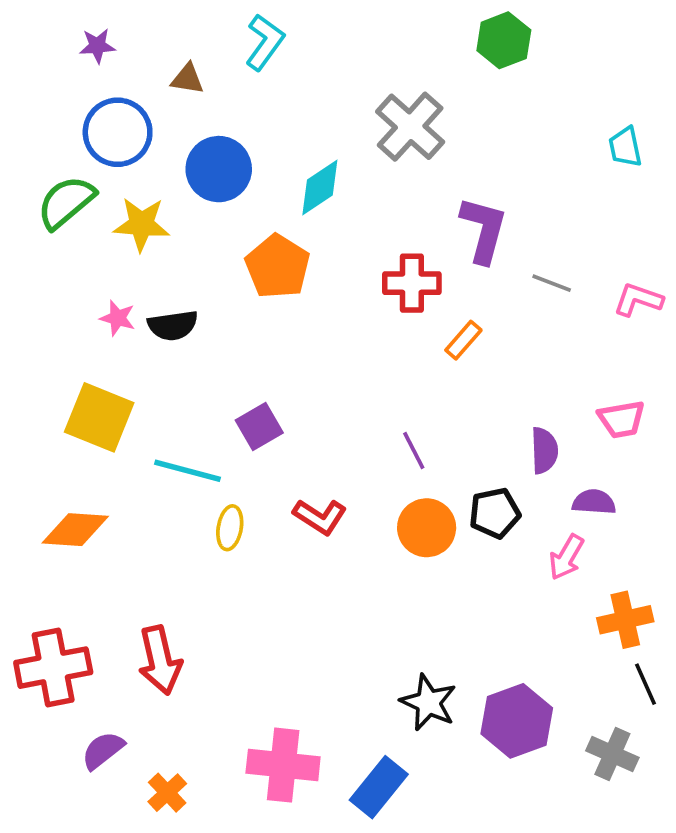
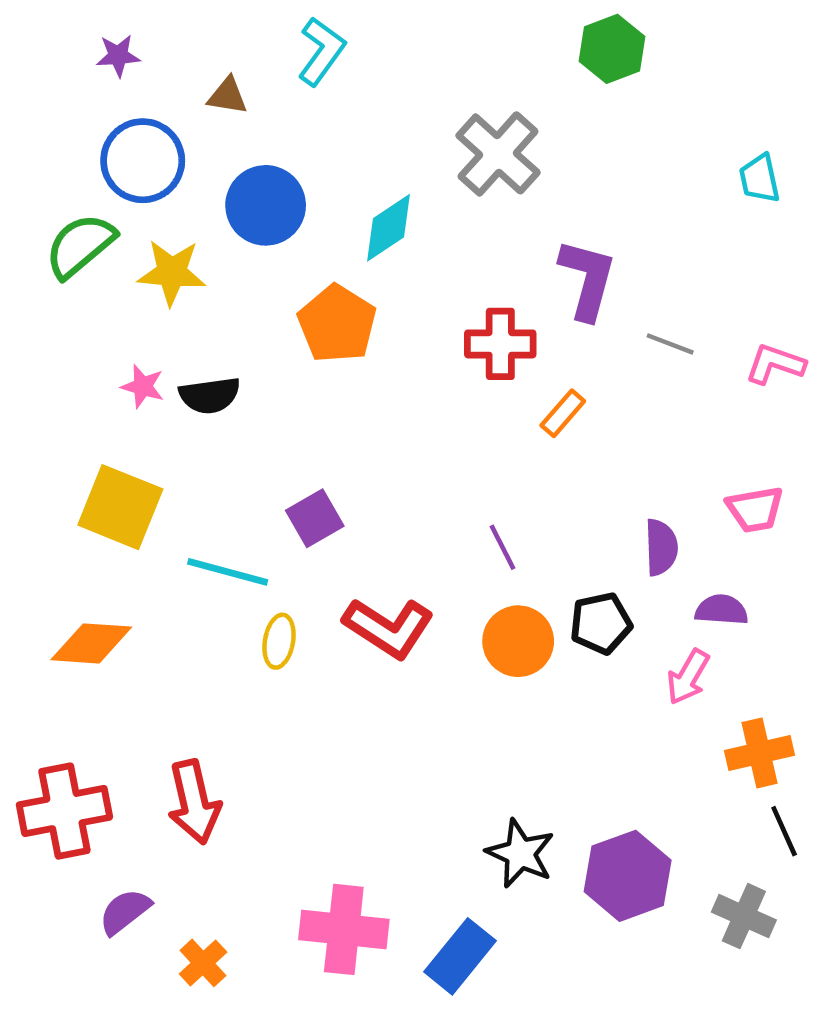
red L-shape: (320, 517) -> (389, 628), size x1.4

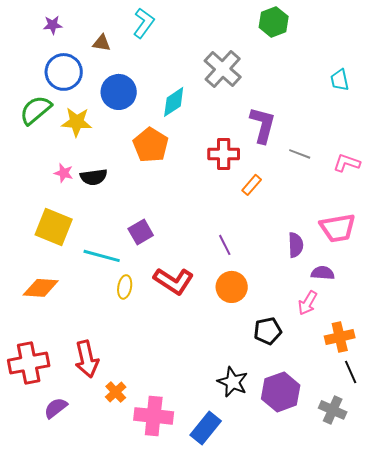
pink trapezoid: (755, 509) -> (338, 228), size x1.4
black pentagon: (601, 623) -> (268, 331), moved
orange cross: (203, 963) -> (116, 392), moved

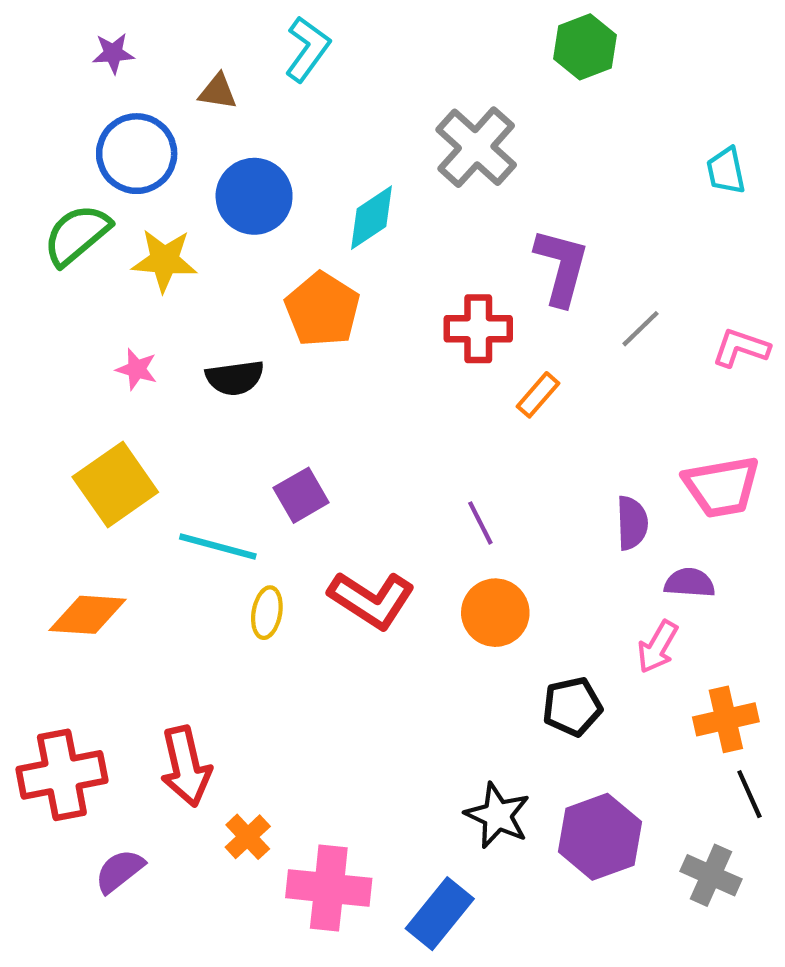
gray line: (300, 154) -> (641, 329), turned -65
black semicircle: (94, 177) -> (235, 378), moved
yellow square: (54, 227) -> (115, 485), turned 33

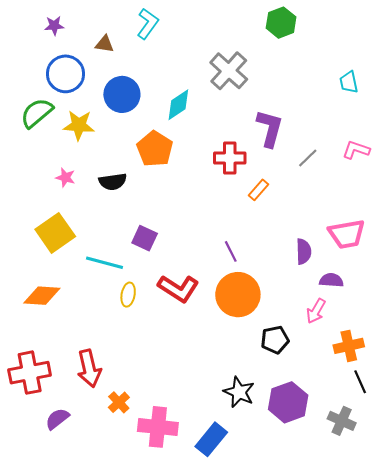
pink L-shape: (741, 348) -> (356, 150), moved
purple square: (301, 495) -> (145, 238), turned -35
orange circle: (495, 613) -> (238, 295), size x1.4

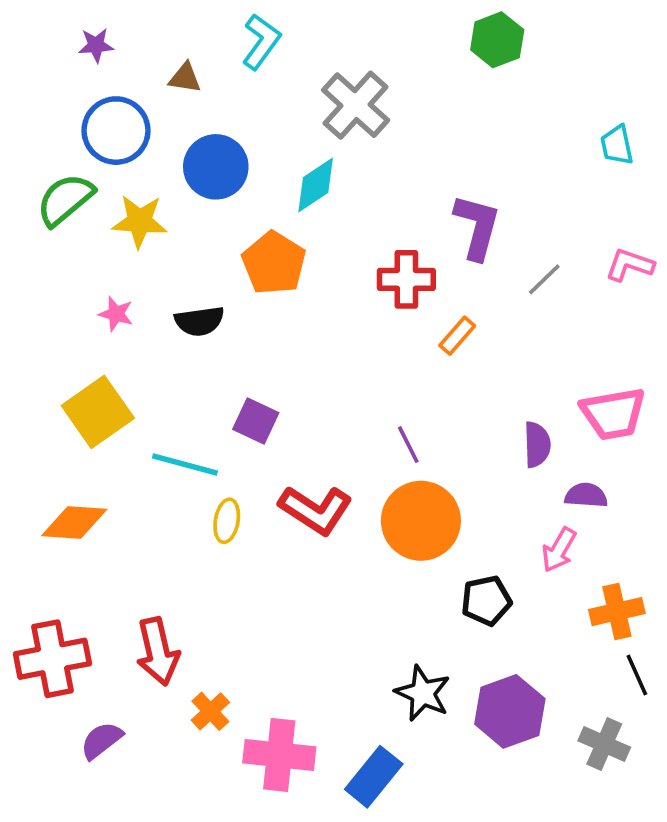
gray cross: (229, 71) -> (356, 105), moved

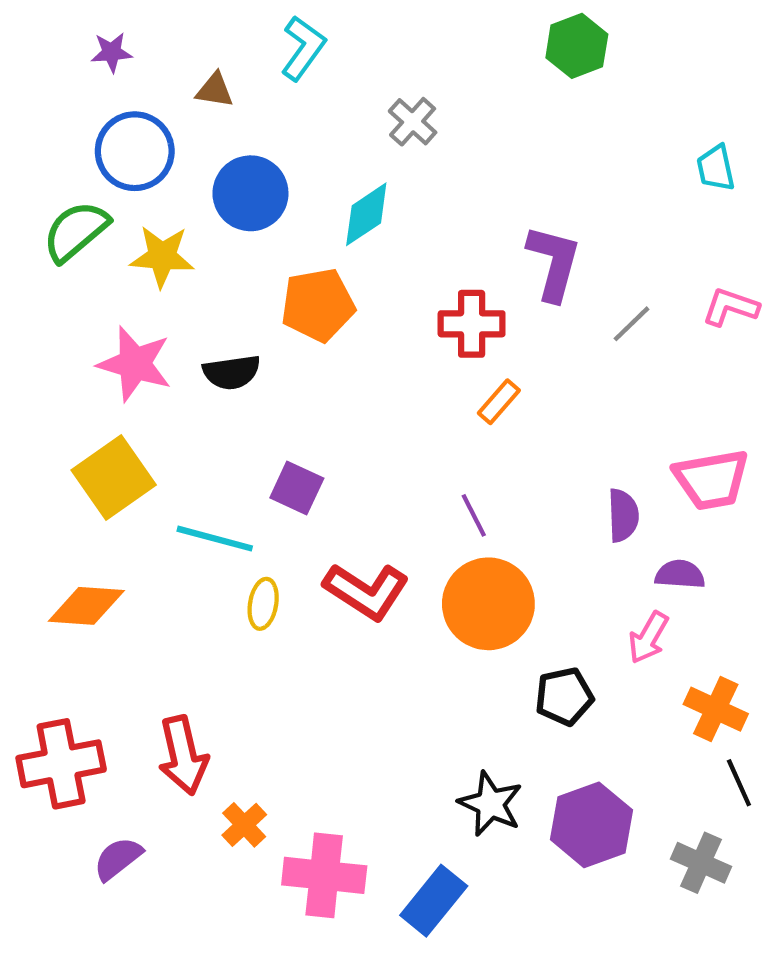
gray cross: (356, 105) -> (413, 122), size x0.6
orange pentagon: (274, 263) -> (318, 305), turned 30
pink star: (116, 314) -> (135, 364), size x1.8
orange rectangle: (457, 336) -> (499, 402), moved
orange cross: (617, 612) -> (716, 709), turned 38

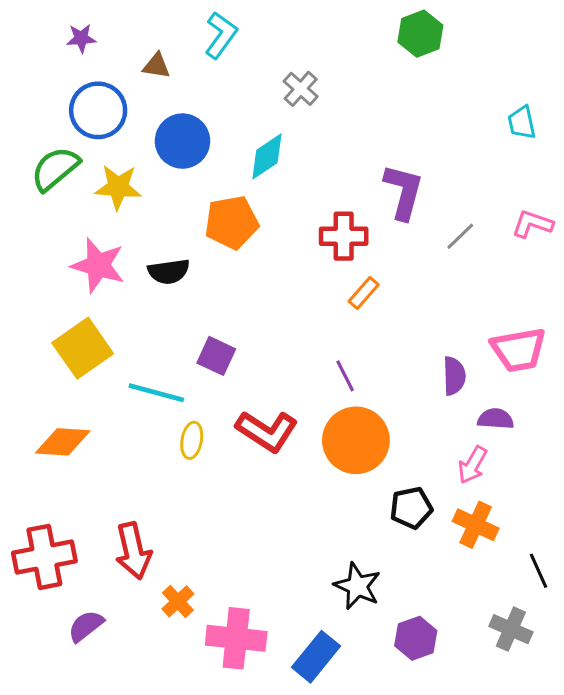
orange cross: (716, 709) -> (476, 525), moved
purple hexagon: (592, 825) -> (416, 638), moved, size x0.7

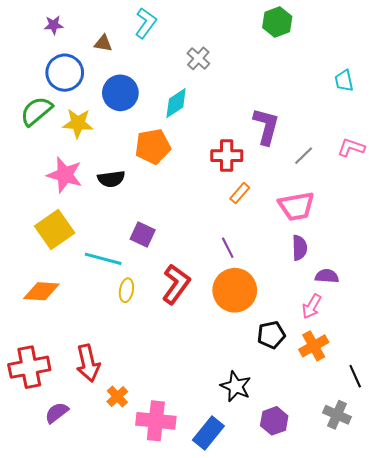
pink trapezoid: (519, 350) -> (296, 206), moved
red L-shape: (267, 431) -> (176, 284), turned -87
orange cross: (476, 525) -> (314, 346), turned 36

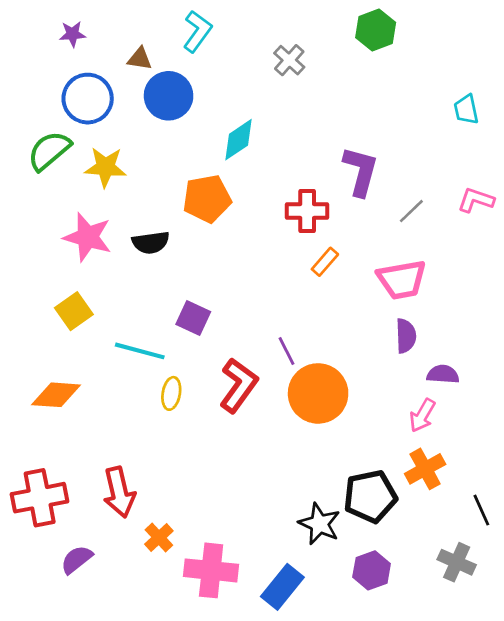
gray cross: (198, 58) -> (289, 60), moved
blue circle: (120, 93) -> (169, 96), moved
yellow square: (55, 229) -> (74, 311), size x0.7
purple line: (228, 248) -> (287, 351), moved
black pentagon: (271, 335) -> (370, 496), moved, size x1.4

